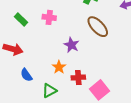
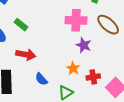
pink cross: (49, 17) -> (76, 20), moved, size x1.5
green rectangle: (21, 20) -> (21, 25), moved

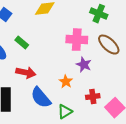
orange star: (73, 68) -> (66, 82), moved
blue semicircle: (41, 79) -> (41, 98), size x1.6

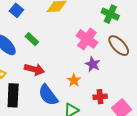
pink cross: (77, 40) -> (87, 39), turned 30

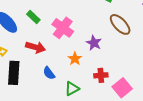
pink cross: (87, 39) -> (63, 28), moved
blue semicircle: (48, 95) -> (49, 73), size x0.6

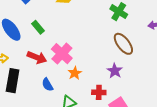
pink cross: (63, 28) -> (62, 54), moved
purple star: (94, 43) -> (115, 71), moved

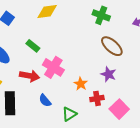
green rectangle: (38, 27) -> (33, 46), moved
orange star: (75, 73) -> (81, 84), moved

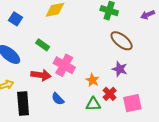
red cross: (97, 98) -> (110, 94), turned -32
pink square: (119, 109) -> (132, 103), turned 36
green triangle: (69, 114) -> (93, 104), moved, turned 35

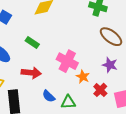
pink cross: (64, 65) -> (67, 61), moved
green triangle: (93, 104) -> (68, 102), moved

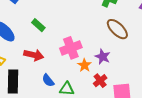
pink cross: (67, 61) -> (71, 48), turned 35
purple star: (110, 65) -> (103, 57), moved

